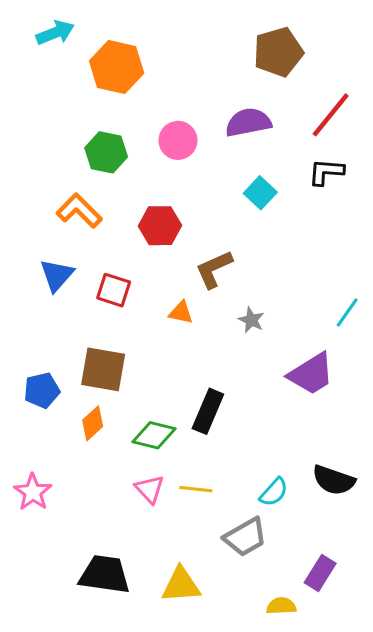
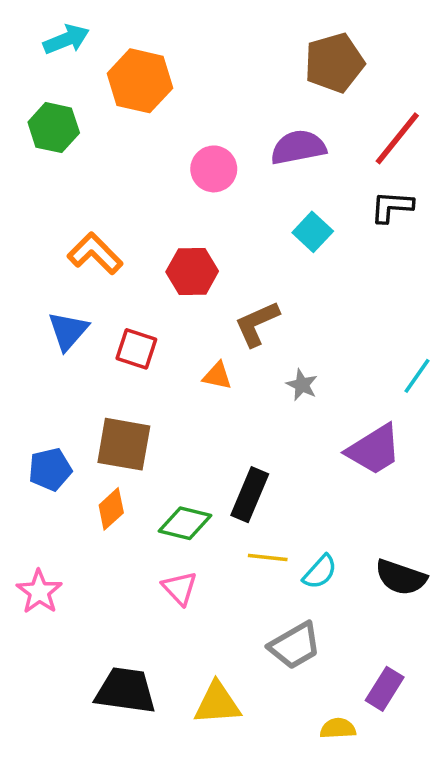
green hexagon: (106, 152) -> (54, 128), moved
yellow line: (196, 489) -> (268, 558), moved
cyan semicircle: (274, 492) -> (320, 572), moved

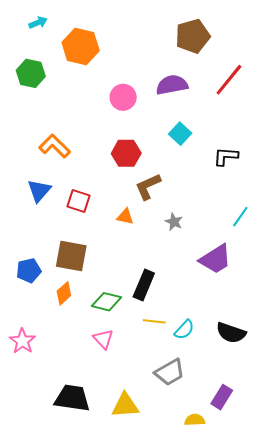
cyan arrow: (66, 39) -> (38, 23), size x0.7
black L-shape: (392, 207) -> (226, 156), moved
red hexagon: (192, 271) -> (126, 153), moved

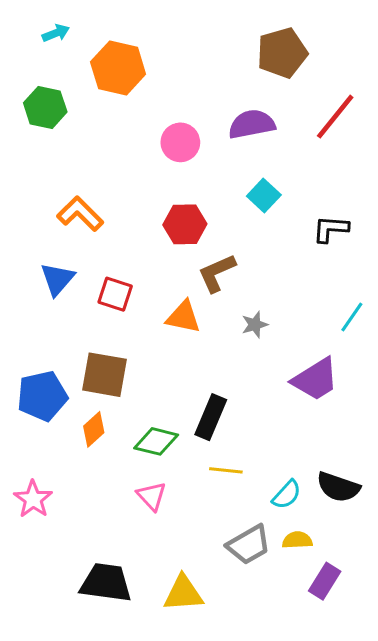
orange triangle: (125, 217) -> (183, 317), size x1.4
gray star: (174, 222) -> (255, 325), turned 30
blue pentagon: (29, 271) -> (42, 396), size x1.4
cyan semicircle: (184, 330) -> (287, 495), moved
yellow semicircle: (195, 420) -> (297, 540), moved

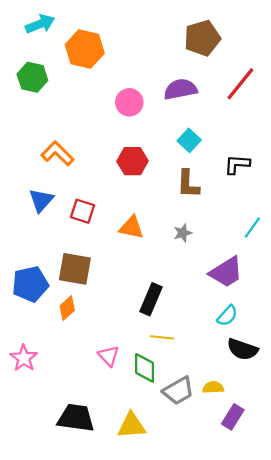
cyan arrow: (56, 33) -> (40, 24), size x1.5
brown L-shape: (217, 273) -> (188, 184), moved, turned -64
green diamond: (156, 441) -> (145, 368), moved, turned 76
cyan semicircle: (287, 495) -> (227, 316), moved

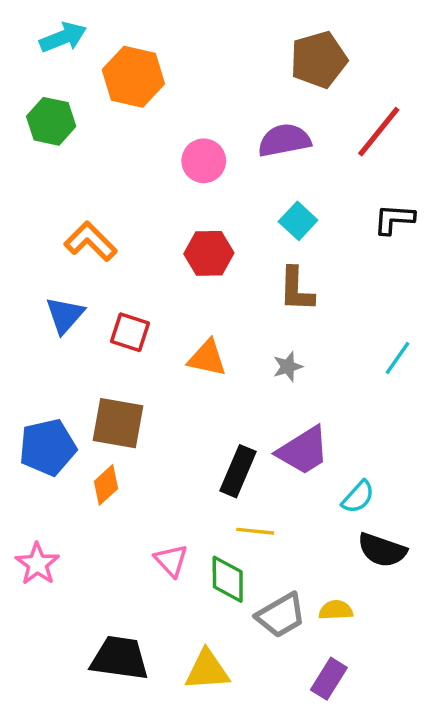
black L-shape: (237, 164) -> (394, 219), moved
purple trapezoid: (226, 272) -> (303, 451), moved
purple rectangle: (233, 417) -> (329, 679), moved

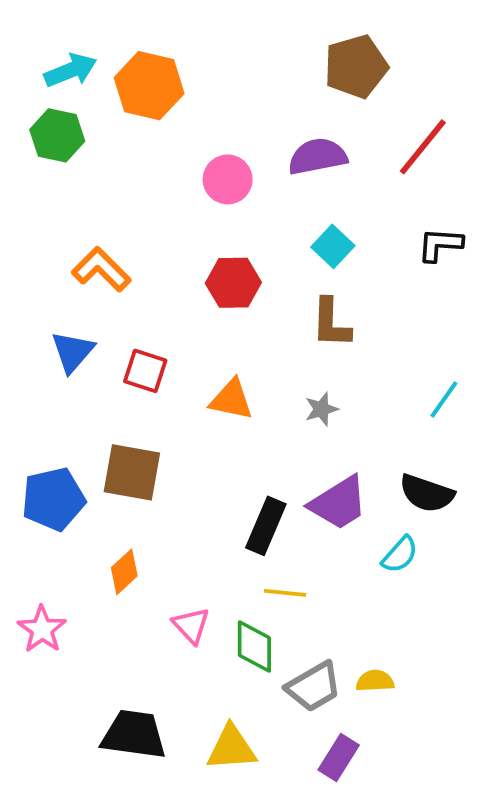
cyan arrow: (63, 37) -> (71, 70), moved
orange diamond: (106, 485) -> (124, 572), moved
black semicircle: (382, 550) -> (427, 493), moved
purple rectangle: (329, 679) -> (339, 758), moved

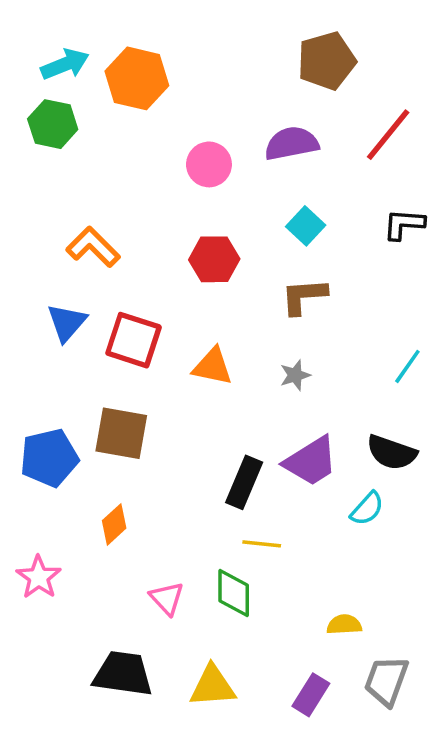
brown L-shape: (331, 323) -> (304, 296), turned 84
red square: (145, 371) -> (133, 340), size x1.4
pink triangle: (191, 625) -> (167, 598), moved
gray trapezoid: (314, 687) -> (386, 681), moved, turned 140

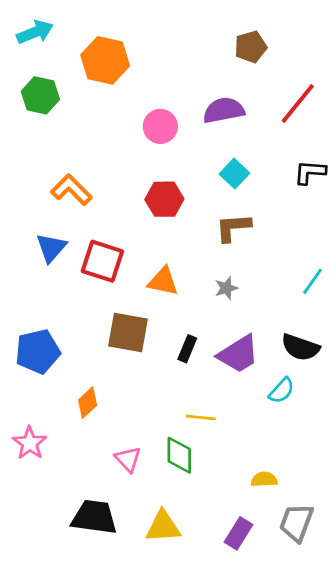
brown pentagon: (327, 61) -> (251, 47), size x0.7
cyan arrow: (65, 64) -> (35, 32), moved
brown square: (121, 433) -> (128, 333), moved
black rectangle: (244, 482) -> (187, 349), moved, size x0.7

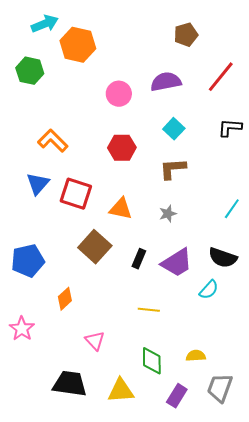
cyan arrow: (35, 32) -> (45, 24), moved
brown square: (128, 333) -> (95, 247), turned 32
green diamond: (179, 455) -> (152, 361), moved

